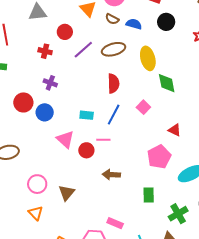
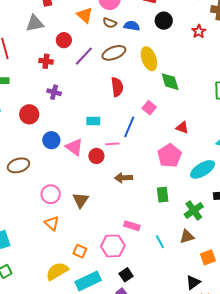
blue circle: (45, 112) -> (51, 140), moved
blue line: (114, 115) -> (129, 127), moved

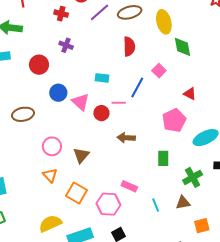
orange square: (80, 251) -> (76, 193), moved, size x1.5

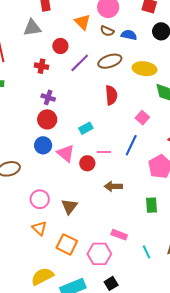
yellow ellipse: (164, 22) -> (145, 69), turned -65
red circle: (39, 65) -> (47, 119), moved
cyan rectangle: (102, 78) -> (86, 128), turned -32
blue line: (137, 88) -> (131, 145), moved

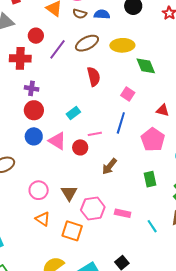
red cross: (42, 66) -> (20, 58), size x1.5
brown arrow: (113, 186) -> (109, 166), turned -42
pink hexagon: (99, 254) -> (93, 208), moved

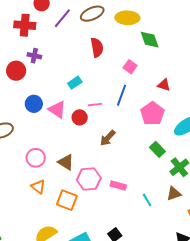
red circle: (34, 110) -> (16, 71), moved
green rectangle: (150, 179) -> (157, 149), moved, turned -35
brown triangle: (69, 193) -> (66, 162), turned -30

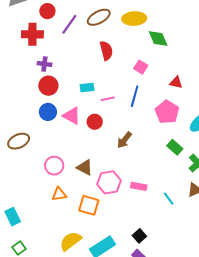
red circle: (16, 71) -> (48, 86), moved
cyan rectangle: (75, 83) -> (87, 87), turned 32
pink line: (95, 105) -> (108, 99), moved
orange triangle: (38, 187) -> (59, 194), turned -42

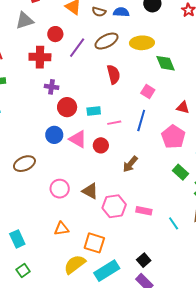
red circle: (48, 86) -> (67, 107), moved
orange triangle: (59, 194) -> (61, 229), moved
orange square: (89, 205) -> (94, 243), moved

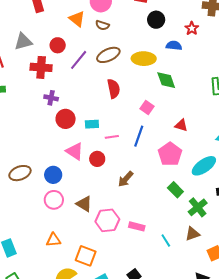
blue semicircle: (121, 12) -> (174, 46), moved
gray triangle: (25, 21) -> (23, 42), moved
blue circle: (54, 135) -> (53, 175), moved

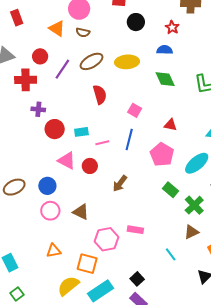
blue semicircle: (174, 46) -> (165, 50), moved
green diamond: (166, 80) -> (165, 79), moved
pink hexagon: (107, 220) -> (106, 239), moved
cyan line: (166, 241) -> (171, 254), moved

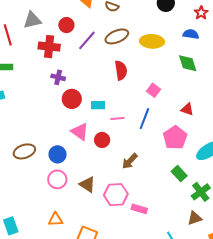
pink hexagon: (106, 239) -> (116, 195), moved

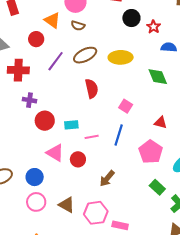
red star: (201, 13) -> (154, 27), moved
red circle: (66, 25) -> (36, 39), moved
blue semicircle: (191, 34) -> (169, 47), moved

